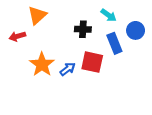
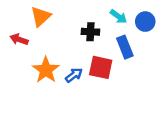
blue circle: (136, 30) -> (145, 22), moved
red arrow: (17, 36) -> (19, 39), turned 35

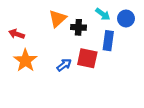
orange triangle: (41, 16) -> (57, 18), moved
blue rectangle: (125, 47) -> (108, 41), turned 30
orange star: (46, 70) -> (25, 60), moved

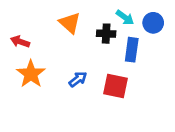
orange triangle: (57, 18) -> (70, 23), turned -36
black cross: (78, 27) -> (106, 34), moved
red square: (87, 58) -> (116, 86), moved

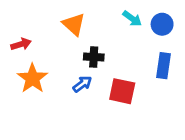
black cross: (106, 34) -> (94, 57), moved
red arrow: (20, 42) -> (21, 44), turned 144
blue rectangle: (132, 50) -> (164, 66), moved

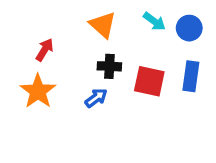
orange triangle: (74, 24) -> (103, 25), moved
red arrow: (21, 44) -> (45, 50), moved, turned -42
red square: (122, 91) -> (149, 81), moved

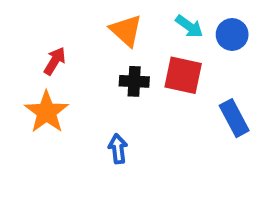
blue rectangle: (191, 76) -> (234, 118), moved, turned -36
red square: (149, 81) -> (183, 75), moved
blue arrow: (96, 98) -> (118, 149), moved, turned -60

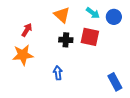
orange star: (47, 112) -> (23, 55), turned 30
blue rectangle: (234, 118) -> (115, 82), moved

